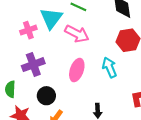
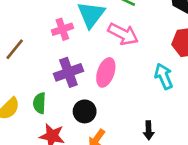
pink ellipse: (77, 70) -> (106, 72), moved

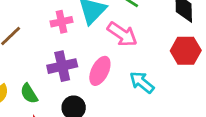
cyan arrow: (164, 76) -> (142, 82), moved, turned -35
green semicircle: (39, 103) -> (29, 94), turned -42

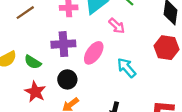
pink arrow: (122, 34) -> (117, 26), size x0.7
green semicircle: (29, 94) -> (33, 62), turned -36

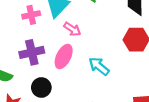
pink arrow: (117, 26) -> (72, 29), moved

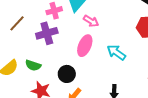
purple cross: (32, 52) -> (47, 33), moved

